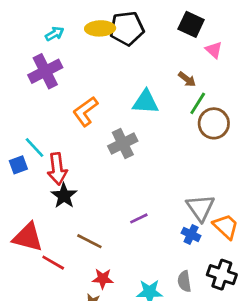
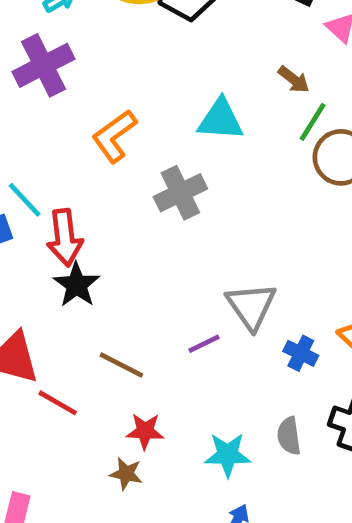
gray triangle: (200, 208) -> (251, 306), moved
purple line: (139, 218) -> (204, 344), moved

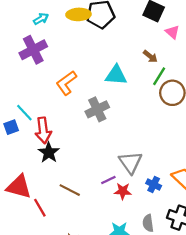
red line: (58, 403) -> (40, 208), turned 30
red star: (145, 431) -> (123, 191), moved

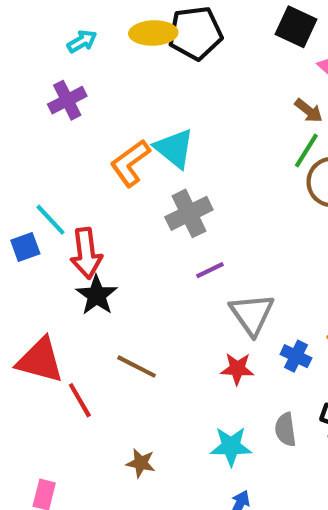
purple cross: (33, 50) -> (67, 100), size x0.7
brown arrow: (150, 56) -> (309, 111), moved
cyan triangle: (116, 75) -> (174, 148), moved, turned 35
purple line: (108, 180) -> (210, 270), moved

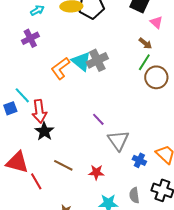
gray cross: (189, 213) -> (97, 60), moved
purple line: (210, 270) -> (98, 119), turned 72
red star: (237, 369) -> (96, 172), moved

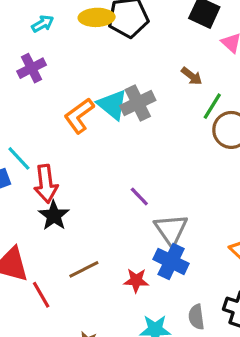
brown arrow: (145, 43) -> (192, 76), moved
blue cross: (139, 160) -> (171, 261), moved, size x1.5
brown line: (63, 165) -> (84, 269), turned -54

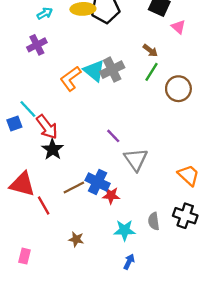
green line: (212, 106) -> (151, 72), moved
red arrow: (46, 184) -> (47, 127), turned -30
blue cross: (171, 261) -> (98, 182), moved

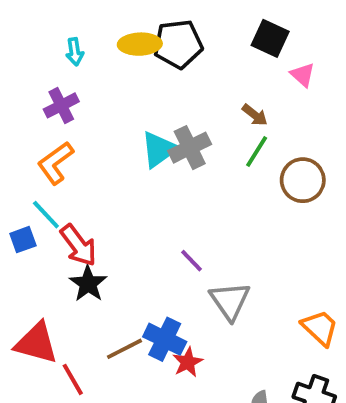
cyan arrow: (45, 13) -> (75, 52), turned 112
cyan triangle: (94, 71) -> (159, 149), turned 45
orange L-shape: (71, 79) -> (55, 163), moved
red star: (111, 195) -> (188, 362), turned -30

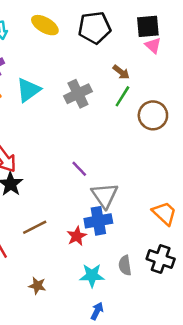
black square: (270, 38) -> (148, 26), moved, turned -30
yellow ellipse: (140, 44) -> (45, 25), turned 32
black pentagon: (178, 44) -> (94, 28), moved
cyan triangle: (159, 149) -> (28, 90), moved
blue cross: (165, 339) -> (98, 221), moved, turned -36

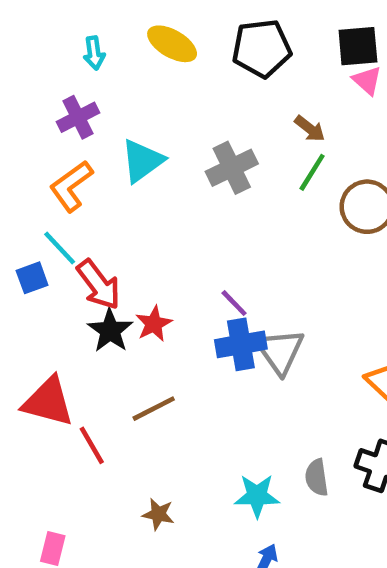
blue cross: (98, 221) -> (241, 344), moved
red star: (77, 236) -> (154, 324), moved

